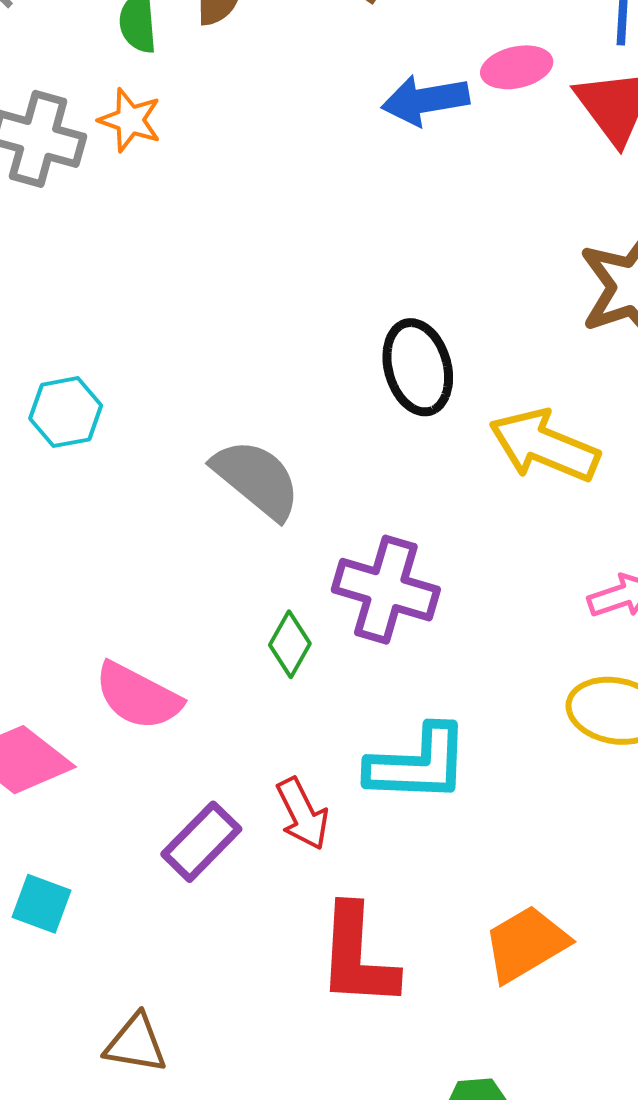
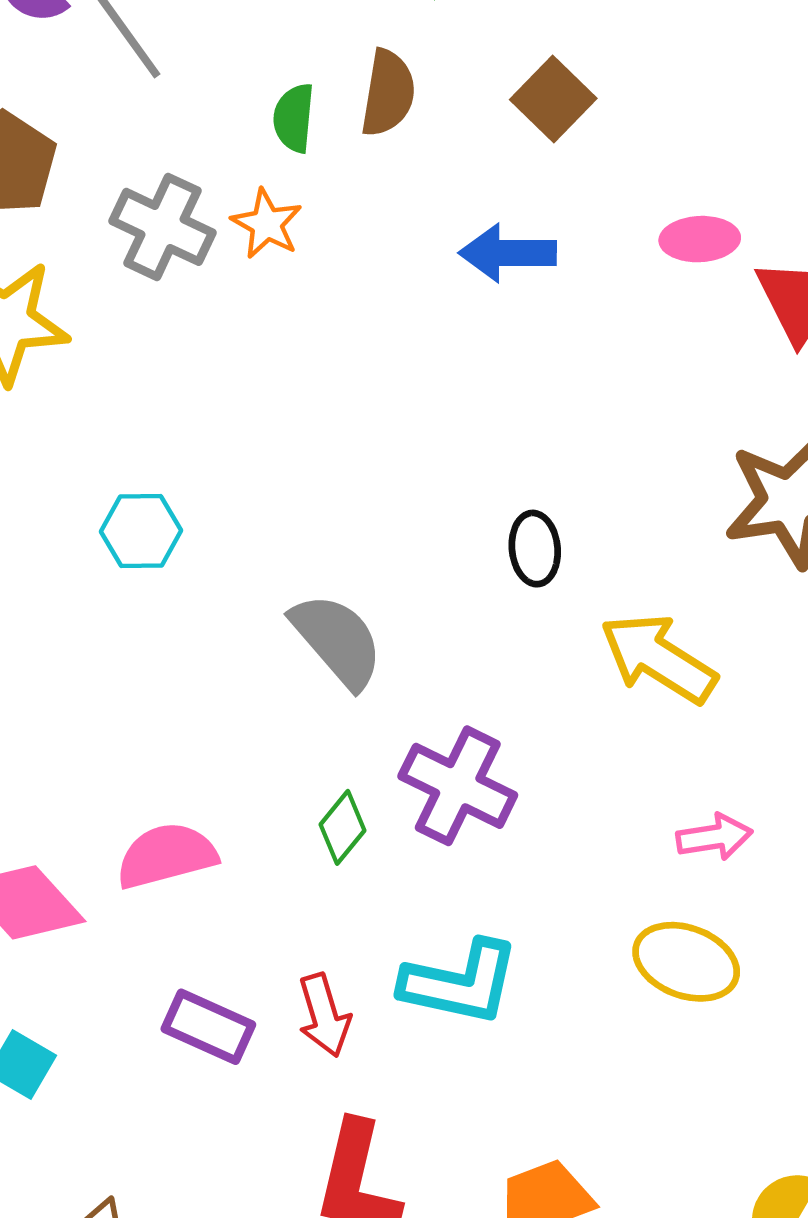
blue arrow: (425, 100) -> (508, 253), moved
black ellipse: (418, 367) -> (535, 549), size x0.7
pink semicircle: (138, 696) -> (166, 856), turned 128
purple rectangle: (201, 842) -> (208, 1027), turned 60

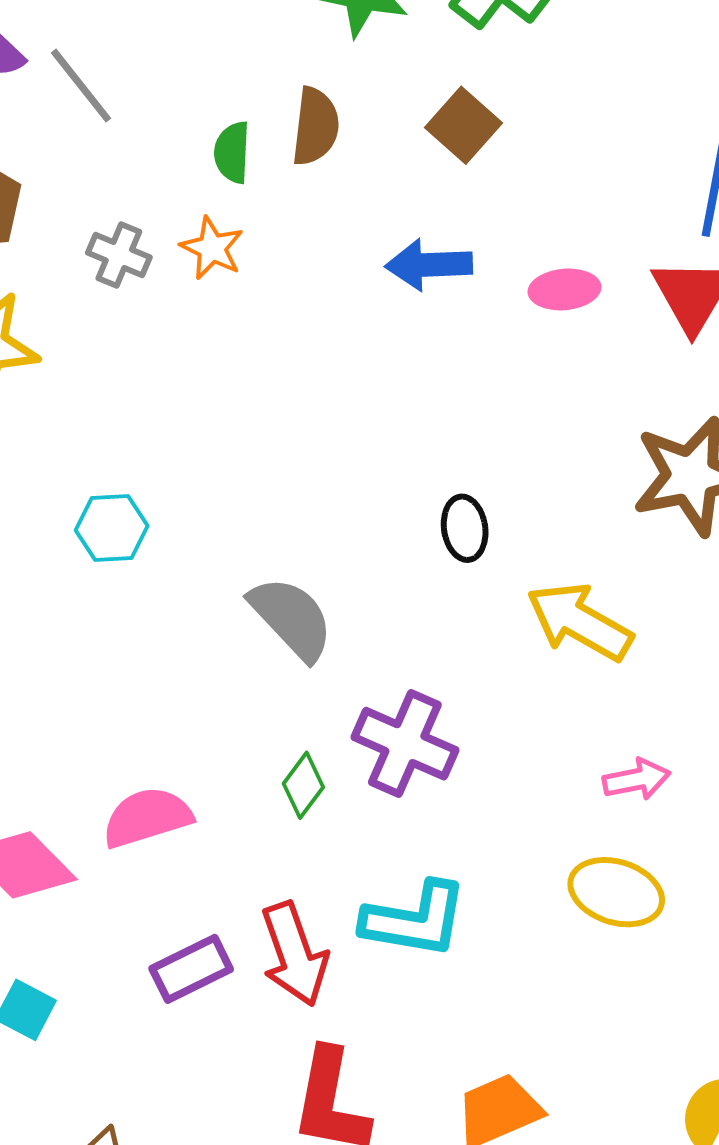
gray cross: (162, 227) -> (119, 255), size x0.7
pink ellipse: (700, 239) -> (565, 289), moved
red arrow: (324, 1015) -> (294, 954), size x1.4
purple rectangle: (208, 1027) -> (191, 969), turned -48

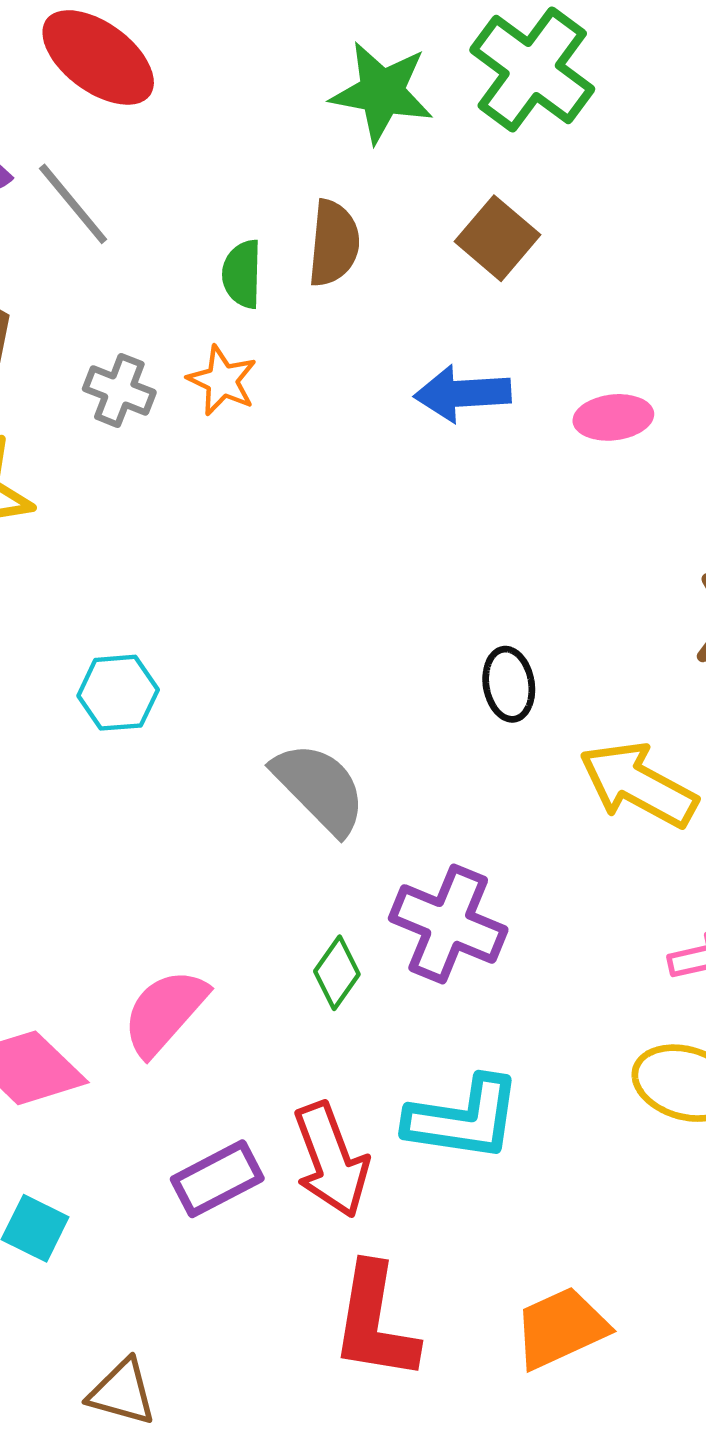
pink semicircle: (147, 817) -> (165, 1012), turned -30

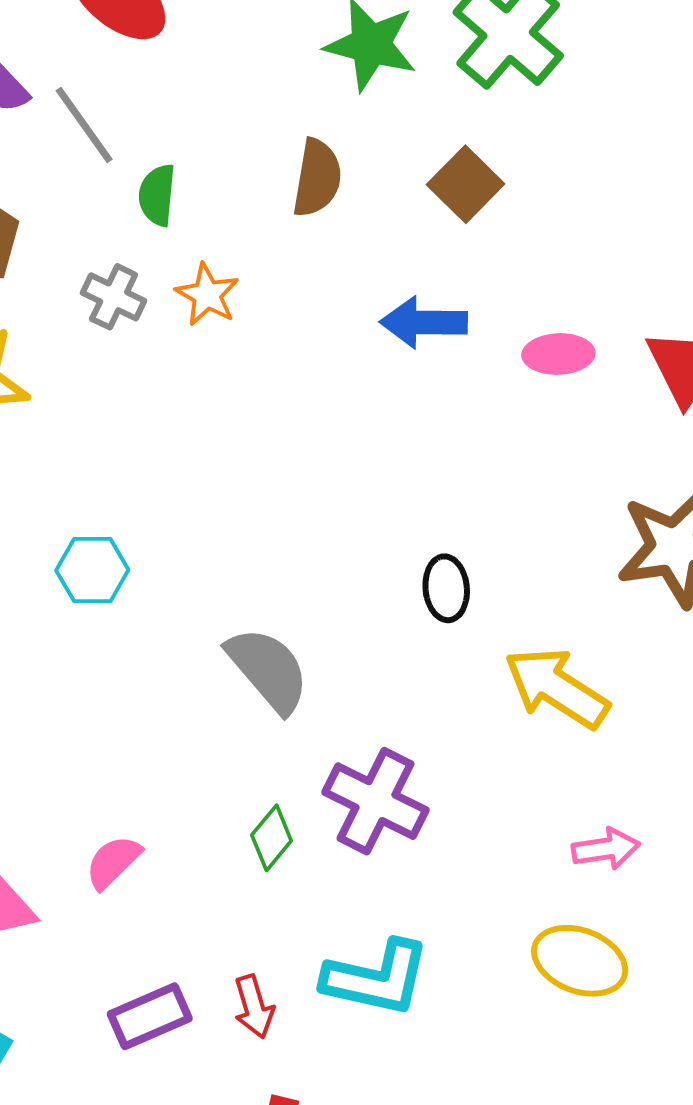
green semicircle: (242, 274) -> (157, 195), moved
pink semicircle: (165, 1012) -> (113, 862), size x0.7
red arrow: (331, 1160) -> (254, 1007), size x0.6

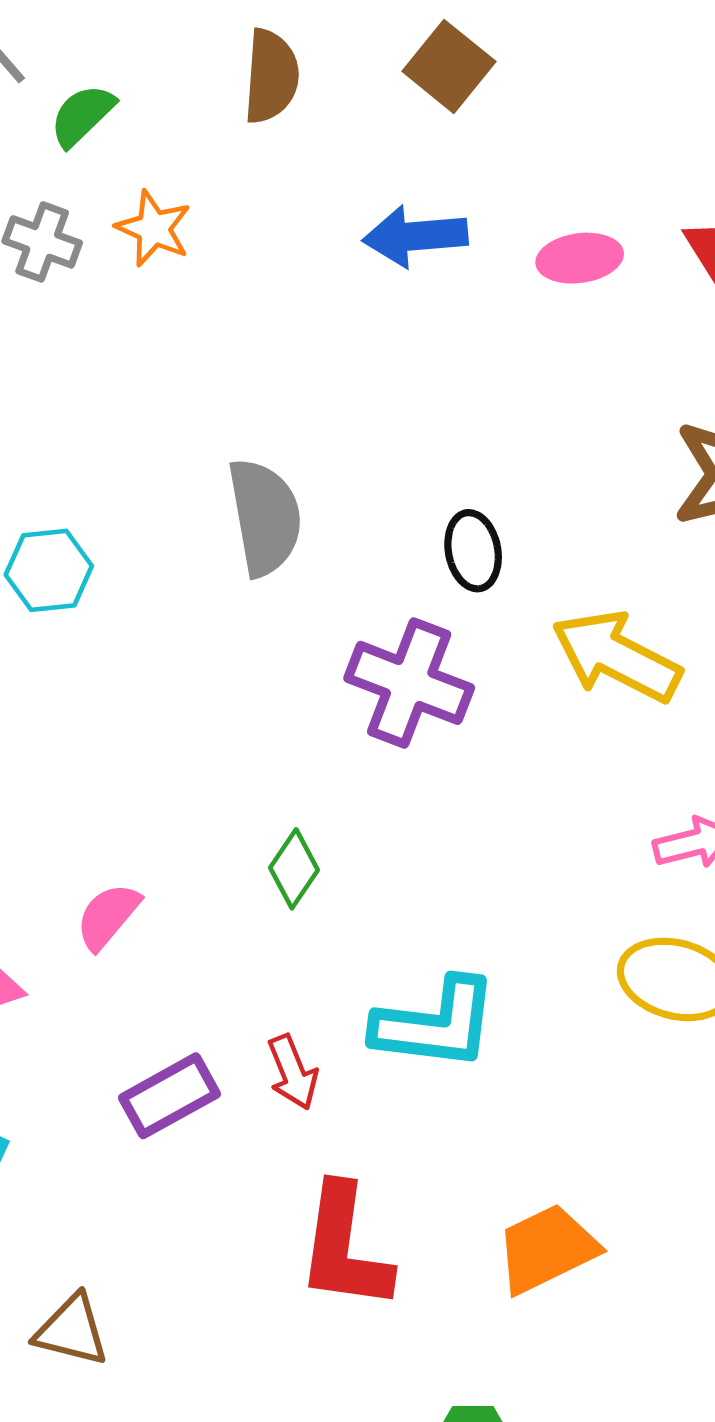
green semicircle: (157, 195) -> (82, 115), turned 46
gray semicircle: (268, 670) -> (265, 517), moved, turned 36
purple cross: (375, 801) -> (409, 683), moved

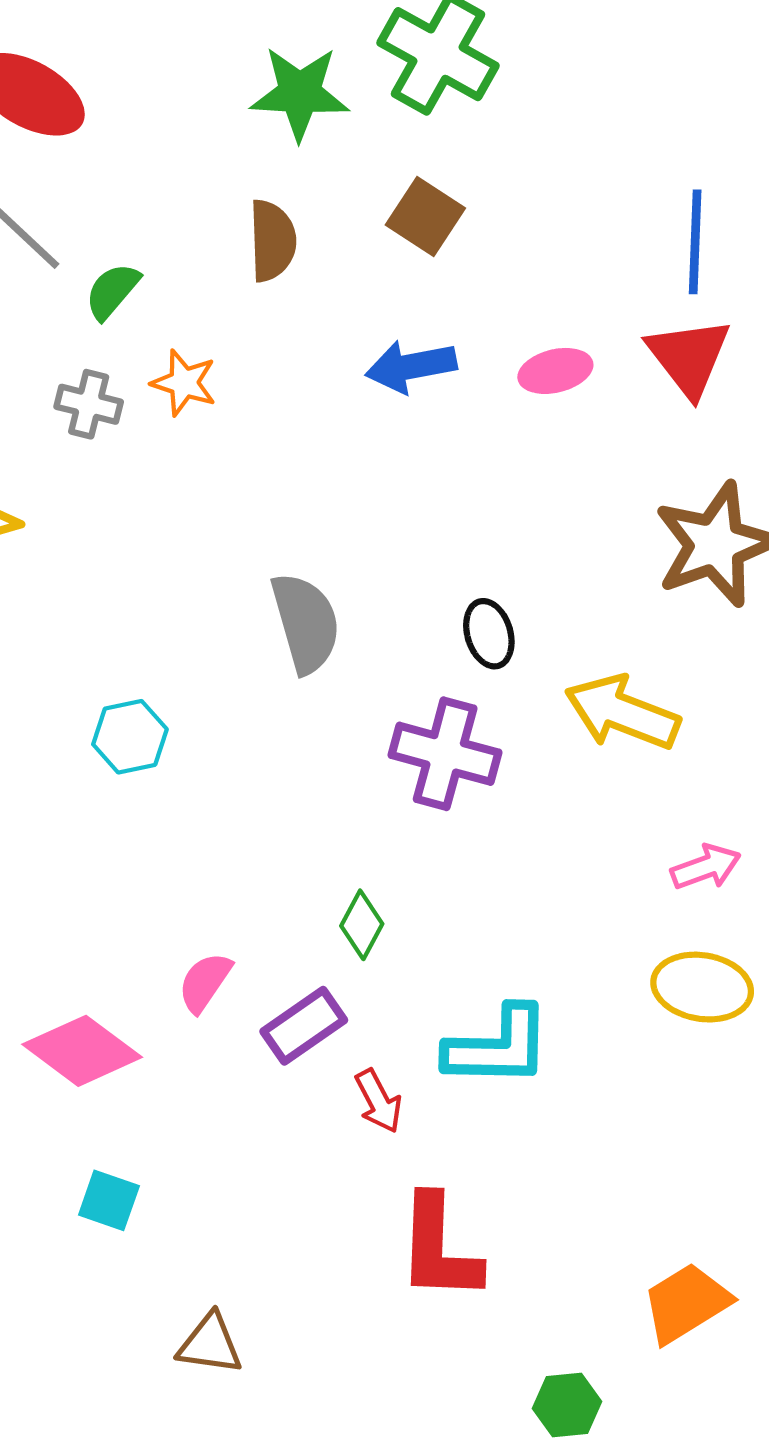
cyan hexagon: (49, 570) -> (130, 737), moved
purple rectangle: (169, 1096) -> (304, 1026), moved
orange trapezoid: (547, 1249) -> (686, 1303), moved

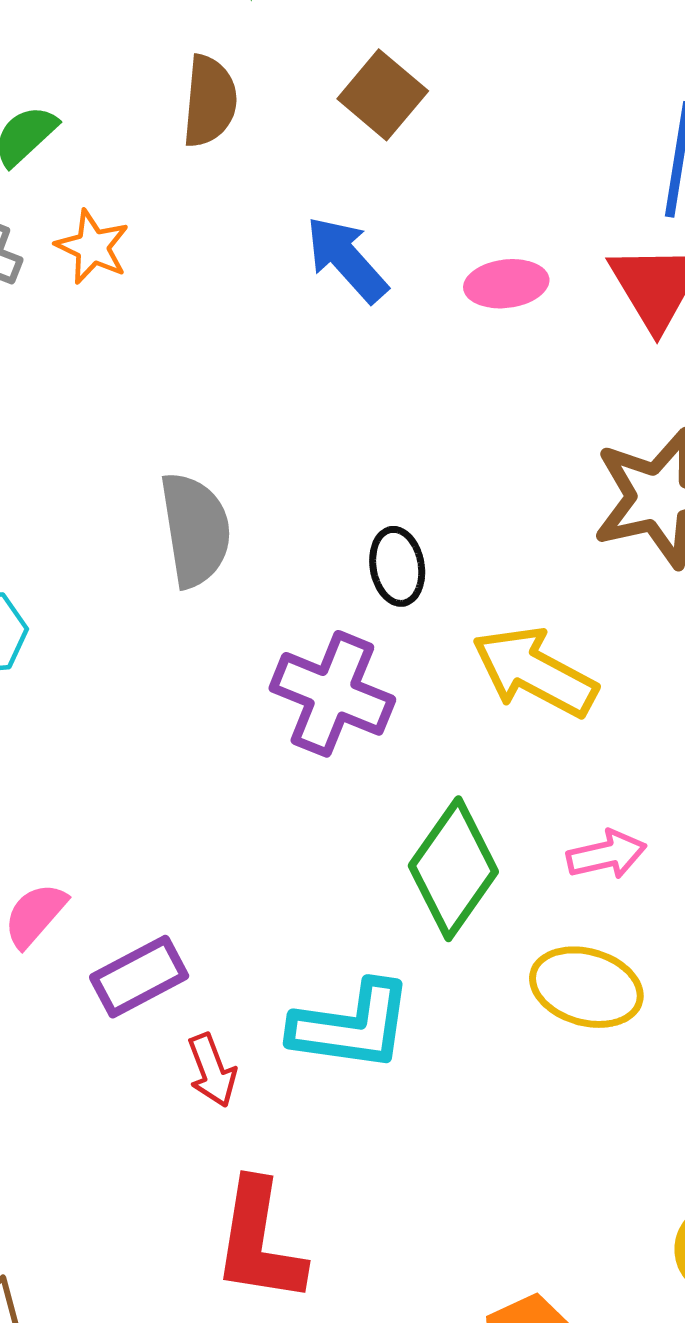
blue arrow: (411, 366) -> (347, 259), turned 52
green diamond: (362, 925) -> (453, 869), moved, size x1.8

